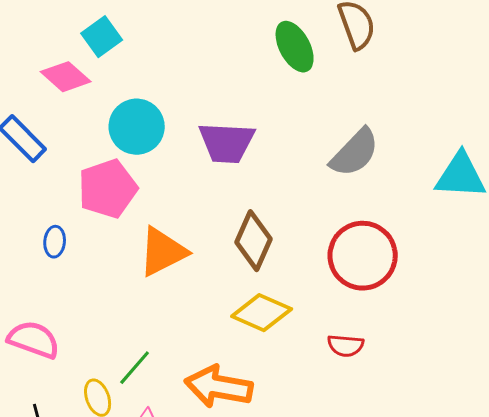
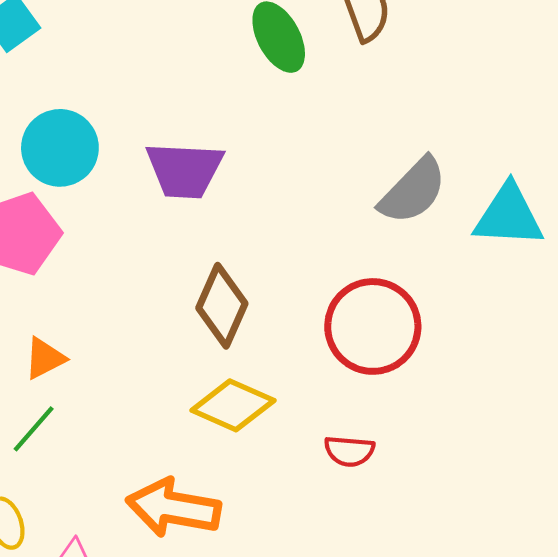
gray semicircle: (355, 153) -> (413, 191), moved
orange triangle: (163, 252) -> (45, 358), moved, size x0.6
green line: (135, 368) -> (34, 429), moved

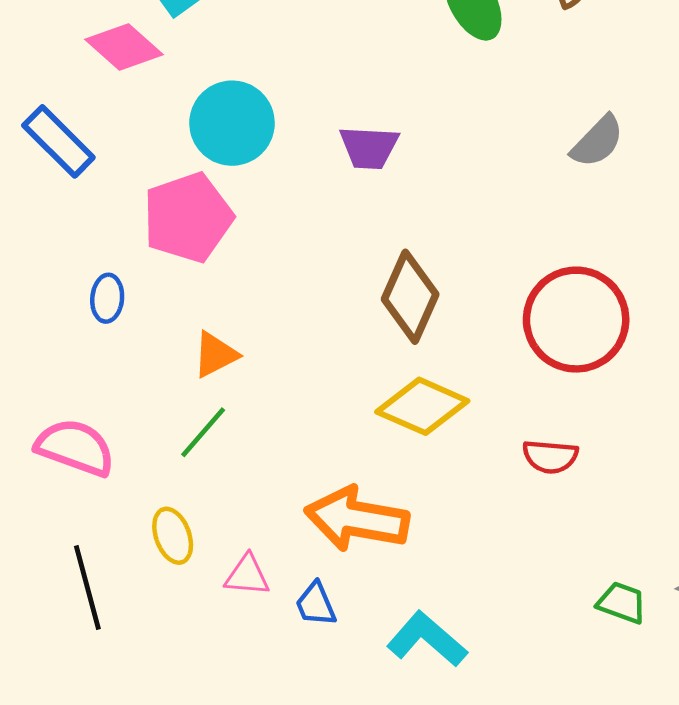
purple trapezoid: (185, 170) -> (369, 147), size x0.7
gray semicircle: (413, 191) -> (597, 141), moved, size x0.7

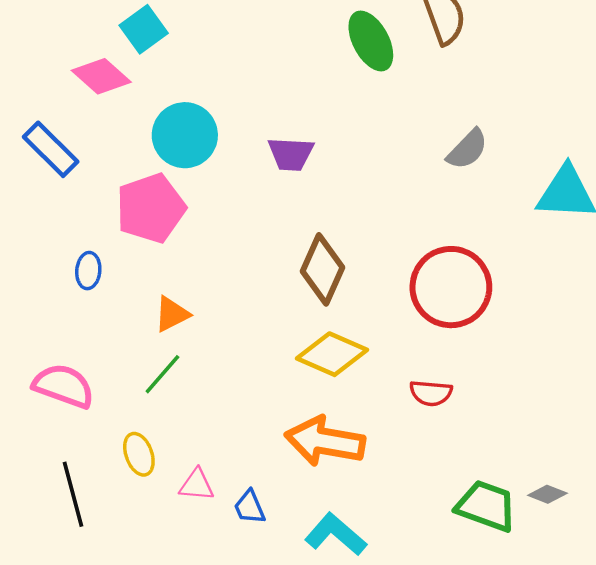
orange arrow: (357, 519) -> (325, 441), moved
green trapezoid: (622, 603) -> (486, 506), size x1.6

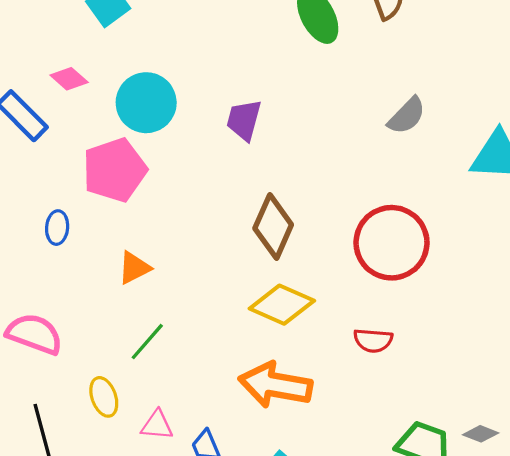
pink diamond: (101, 76) -> (69, 79), moved, size x0.7
purple trapezoid: (291, 154) -> (244, 120), turned 102
green line: (162, 374) -> (147, 342), moved

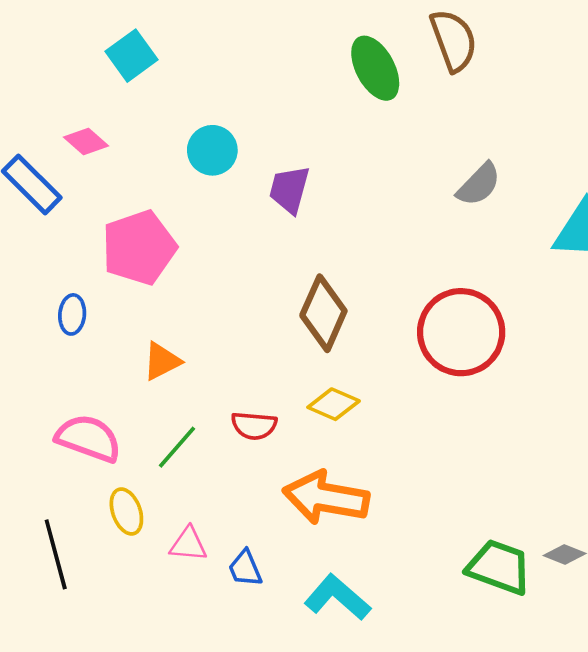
cyan circle: (146, 103) -> (212, 150), moved, size x0.7
yellow diamond: (282, 305) -> (334, 404), size x0.7
pink semicircle: (34, 334) -> (89, 438), moved
red semicircle: (373, 340) -> (254, 426), moved

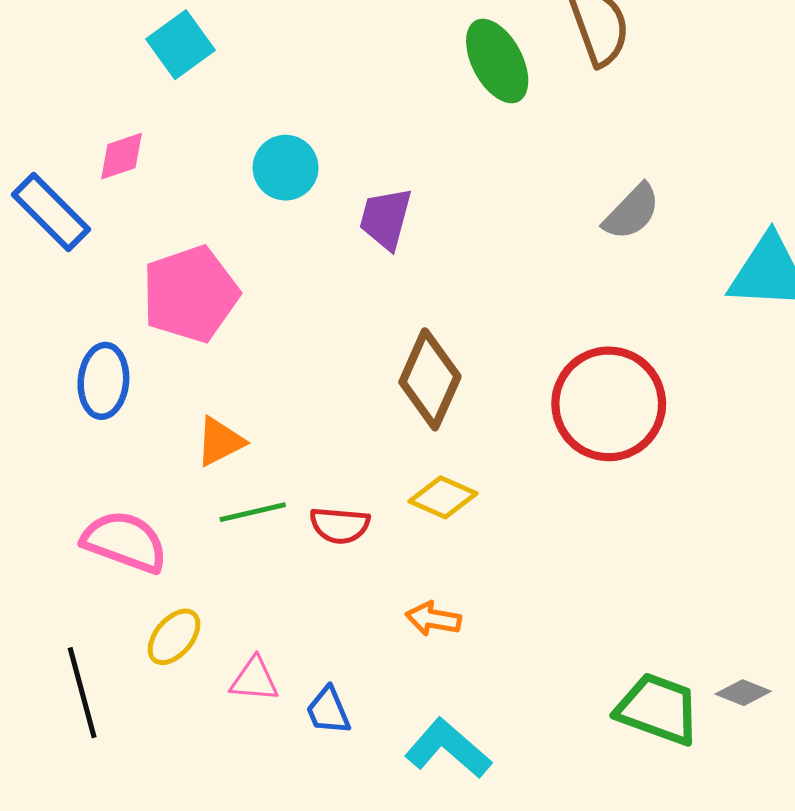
pink diamond: (86, 141) -> (121, 156), turned -60
blue ellipse: (72, 314) -> (103, 381), size x1.4
green line: (177, 447) -> (253, 512), moved, turned 36
orange arrow: (326, 498) -> (433, 619), size x0.5
yellow ellipse: (126, 512) -> (174, 637), turned 60

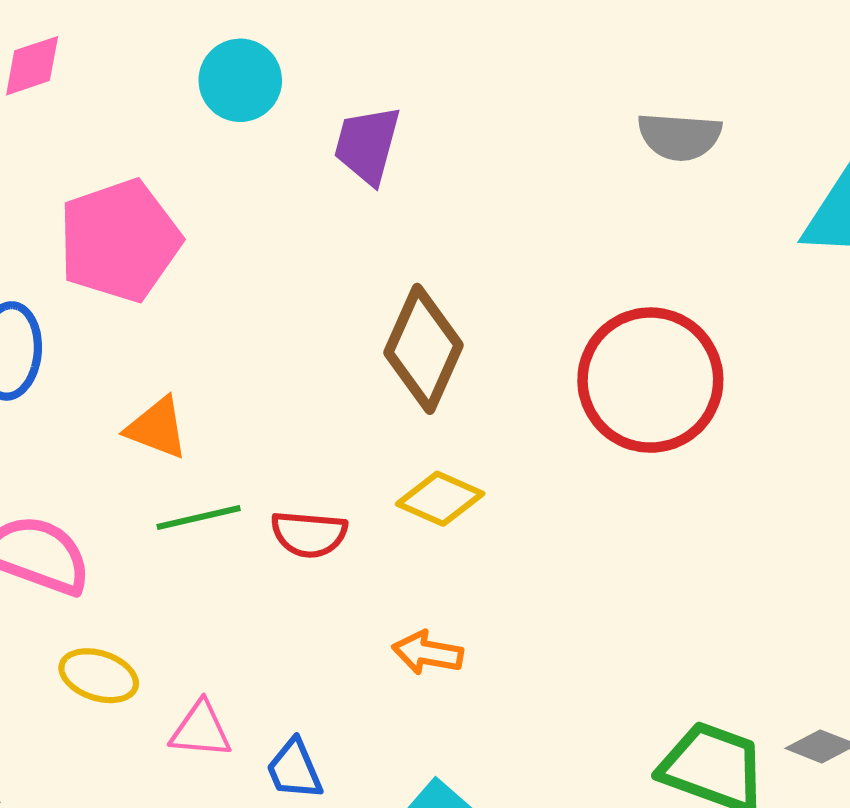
gray semicircle: (632, 212) -> (680, 136), turned 50
orange triangle: (220, 442) -> (157, 428), turned 48
yellow ellipse: (174, 637) -> (99, 676), turned 68

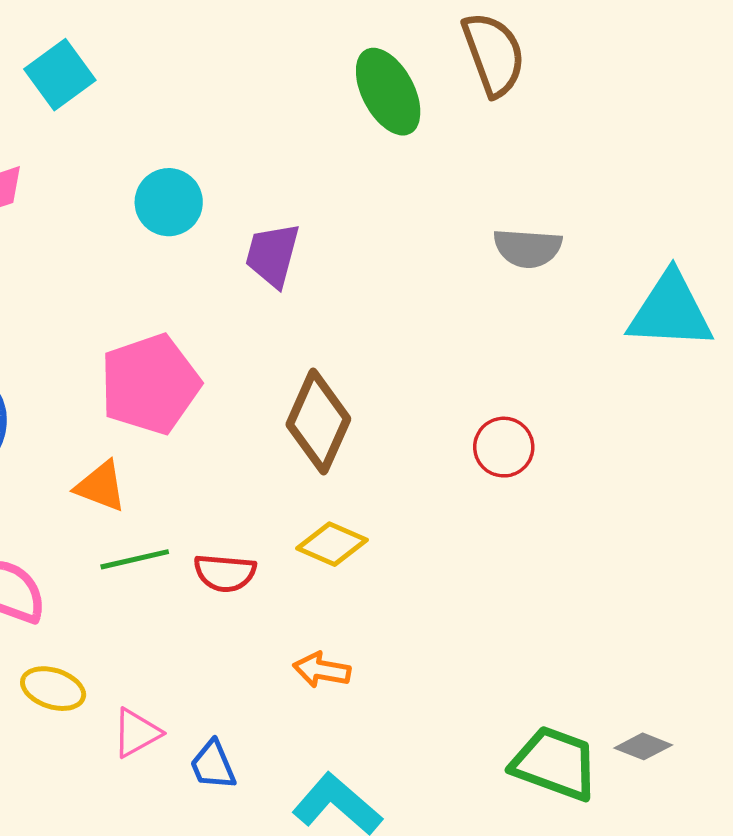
pink pentagon: (120, 241) -> (150, 384), moved
red circle: (650, 380) -> (504, 447), size x0.5
pink triangle: (201, 730) -> (136, 733), turned -34

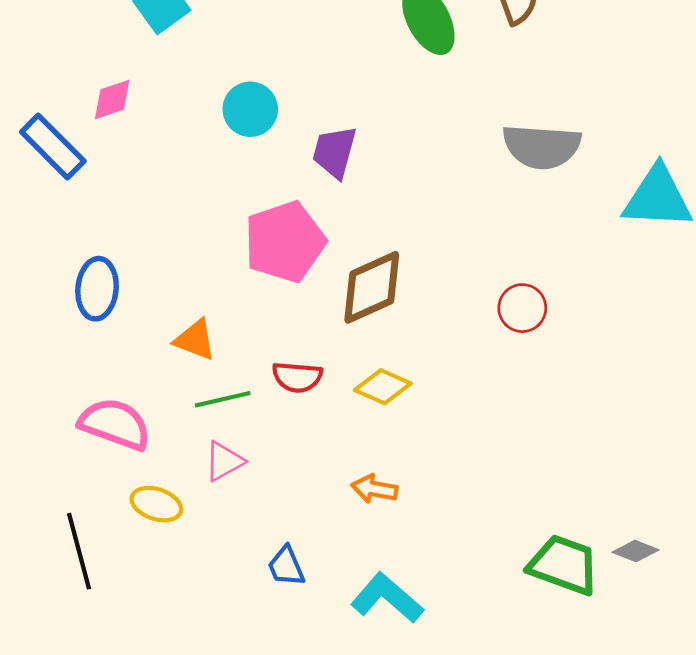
gray semicircle: (528, 248) -> (542, 146), size x1.4
pink pentagon: (150, 384) -> (285, 242), moved
brown diamond: (318, 422) -> (372, 287), turned 42
red semicircle: (225, 573) -> (297, 377), moved
pink triangle: (136, 733) -> (224, 461), moved

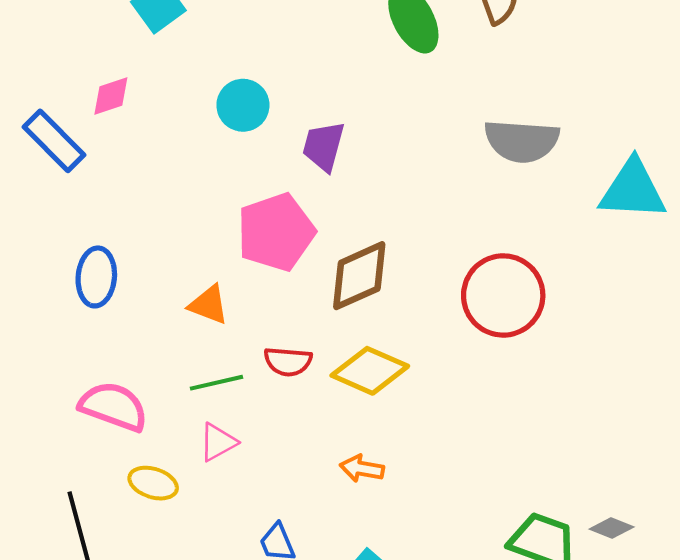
red circle: (522, 308) -> (503, 295), size x1.8
orange triangle: (195, 340) -> (209, 305), moved
yellow diamond: (383, 387) -> (370, 371), size x1.4

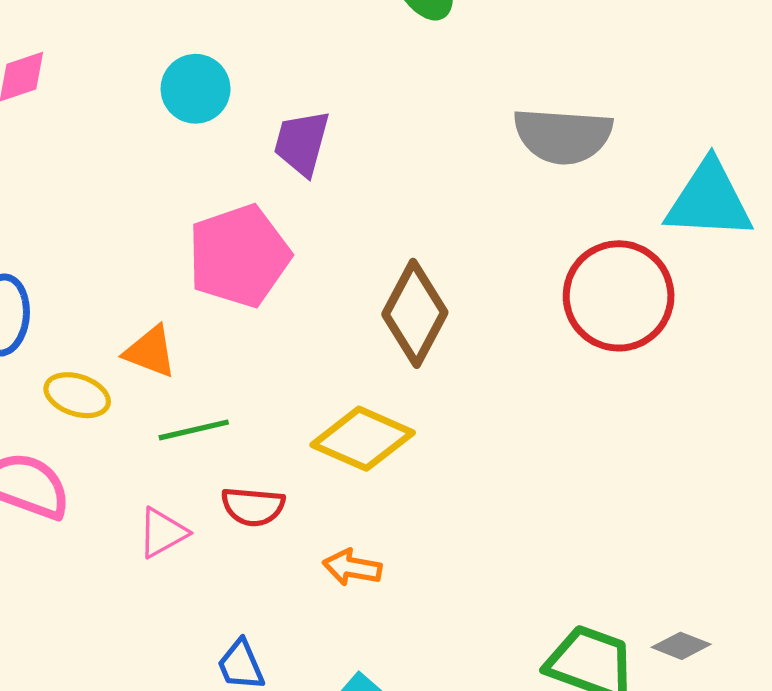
brown diamond: (359, 276) -> (415, 313), moved, turned -38
red circle: (503, 295) -> (619, 296), moved
red semicircle: (288, 362) -> (253, 507), moved
green line: (217, 383) -> (194, 430), moved
yellow ellipse: (153, 483) -> (77, 395), moved

